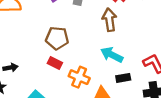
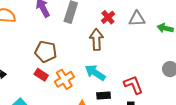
orange cross: (79, 77) -> (64, 79), moved, turned 30

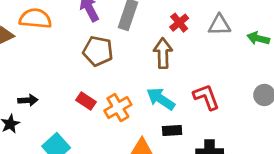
brown pentagon: (46, 52) -> (98, 51), moved
red L-shape: (133, 85) -> (206, 97), moved

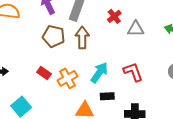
gray triangle: (219, 25) -> (136, 29), moved
brown arrow: (163, 53) -> (82, 38), moved
cyan arrow: (161, 99) -> (99, 73), turned 90

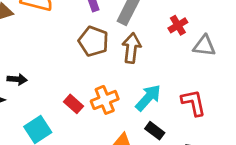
red rectangle: (44, 73) -> (73, 104), moved
black rectangle: (107, 96) -> (155, 131), turned 32

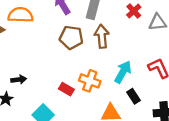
orange cross: (105, 100) -> (90, 81), turned -36
black rectangle: (155, 131) -> (133, 96), turned 32

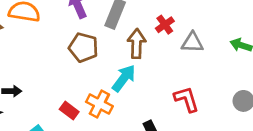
brown arrow: (102, 36) -> (137, 44), moved
cyan arrow: (123, 72) -> (124, 78), moved

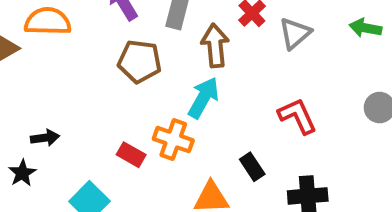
gray triangle: (192, 42) -> (295, 33), turned -35

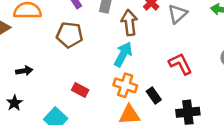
brown pentagon: (140, 61) -> (70, 35), moved
black arrow: (45, 138) -> (24, 71), moved
orange cross: (173, 140) -> (125, 85), moved

